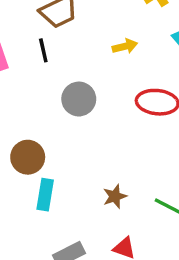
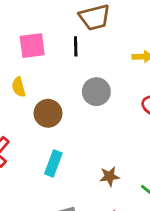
brown circle: (28, 157) -> (48, 113), moved

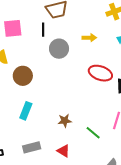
gray circle: (96, 92) -> (59, 49), moved

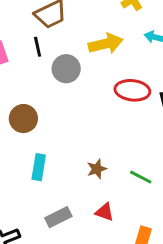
yellow arrow: (89, 38) -> (106, 44), size x1.6

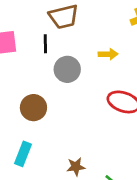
yellow arrow: (106, 44) -> (108, 54), size x0.6
brown circle: (23, 119) -> (33, 108), moved

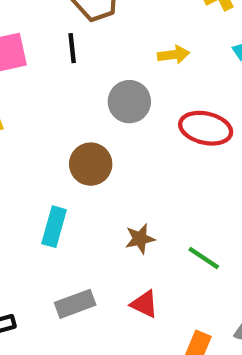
gray circle: (67, 69) -> (129, 102), moved
brown circle: (33, 108) -> (91, 164), moved

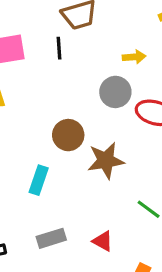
gray circle: (129, 102) -> (115, 92), moved
brown star: (140, 239) -> (106, 160), moved, size x1.6

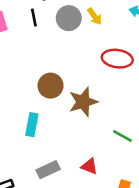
yellow arrow: (134, 57) -> (95, 16), turned 66
gray circle: (115, 92) -> (69, 18), moved

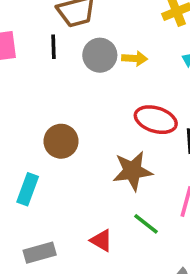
yellow arrow: (95, 16) -> (135, 58), turned -60
brown star: (83, 102) -> (132, 171), moved
red triangle: (89, 166) -> (101, 240), moved

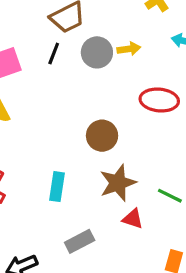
black line: (53, 47) -> (54, 53), turned 35
brown circle: (61, 141) -> (102, 136), moved
brown star: (132, 171) -> (118, 183), moved

